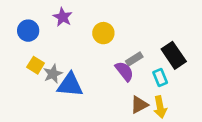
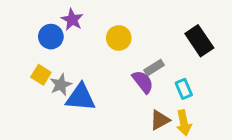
blue circle: (28, 31) -> (51, 37), moved
black rectangle: (174, 55) -> (199, 41), moved

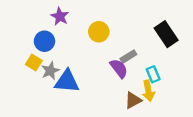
blue circle: (51, 37) -> (44, 41), moved
yellow arrow: (184, 123) -> (148, 91), moved

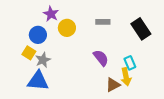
yellow circle: (99, 32) -> (67, 28), moved
gray rectangle: (128, 57) -> (103, 22), moved, turned 32
blue triangle: (67, 81) -> (38, 81), moved

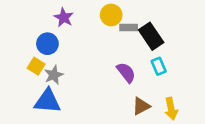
yellow circle: (67, 28) -> (111, 15), moved
black rectangle: (141, 29) -> (151, 36), moved
cyan rectangle: (130, 63) -> (159, 66), moved
yellow arrow: (126, 77) -> (171, 109), moved

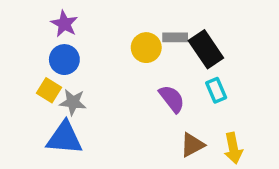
yellow circle: (111, 15) -> (146, 48), moved
purple star: (64, 17) -> (64, 24), moved
gray star: (54, 75) -> (73, 102), turned 30

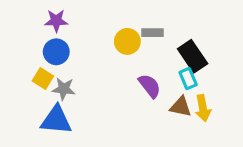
purple star: (64, 24) -> (56, 21), turned -30
black rectangle: (206, 49) -> (193, 56), moved
brown triangle: (192, 145) -> (181, 107), moved, turned 40
yellow arrow: (233, 148) -> (203, 108), moved

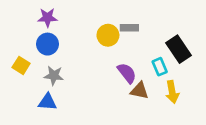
black rectangle: (193, 56) -> (178, 49), moved
yellow square: (43, 78) -> (21, 65), moved
brown triangle: (181, 107) -> (139, 91), moved
blue triangle: (56, 120) -> (48, 102), size x0.7

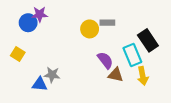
blue circle: (48, 44) -> (28, 23), moved
cyan rectangle: (160, 67) -> (132, 55), size x1.5
gray star: (54, 76) -> (52, 75), moved

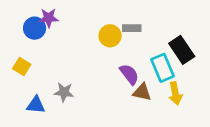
blue triangle: (40, 84) -> (36, 105), moved

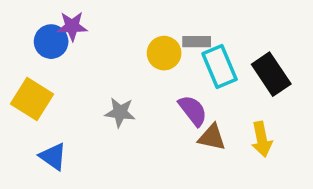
yellow square: (22, 67) -> (32, 99), size x1.5
cyan rectangle: (163, 68) -> (220, 66), moved
gray star: (64, 92) -> (120, 112), moved
blue triangle: (36, 105) -> (53, 156), turned 30

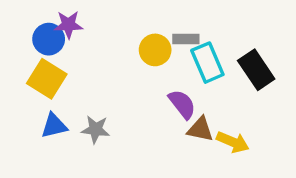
yellow square: (32, 99) -> (47, 79), moved
gray star: (120, 112) -> (96, 129), moved
yellow arrow: (262, 139) -> (233, 142), moved, turned -56
blue triangle: (53, 156) -> (54, 126), moved, turned -48

